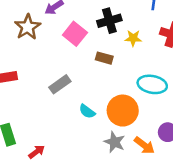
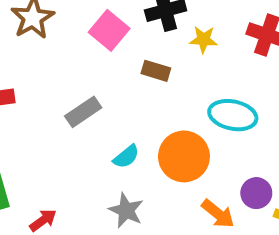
cyan semicircle: (87, 111) -> (126, 157), turned -77
gray star: (115, 142) -> (126, 210), moved

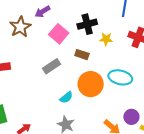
gray rectangle: (83, 112) -> (52, 66), moved
orange circle: (184, 156) -> (91, 84), moved

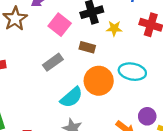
cyan semicircle: (66, 97) -> (71, 97), size x1.5

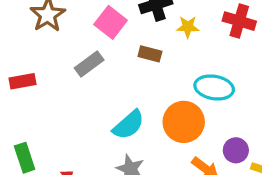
gray rectangle: (53, 62) -> (89, 64), moved
orange circle: (99, 81) -> (184, 122), moved

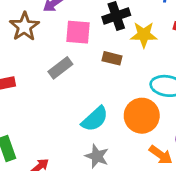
pink square: (111, 22) -> (78, 32), turned -32
yellow star: (188, 27) -> (144, 35), size x1.4

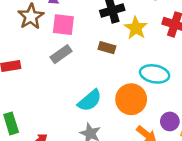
pink square: (78, 32) -> (63, 25), moved
yellow star: (144, 35) -> (136, 28), turned 30

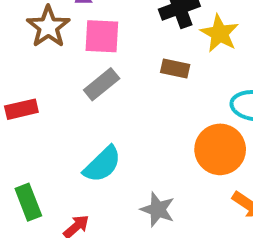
cyan semicircle: (90, 100) -> (102, 164), moved

